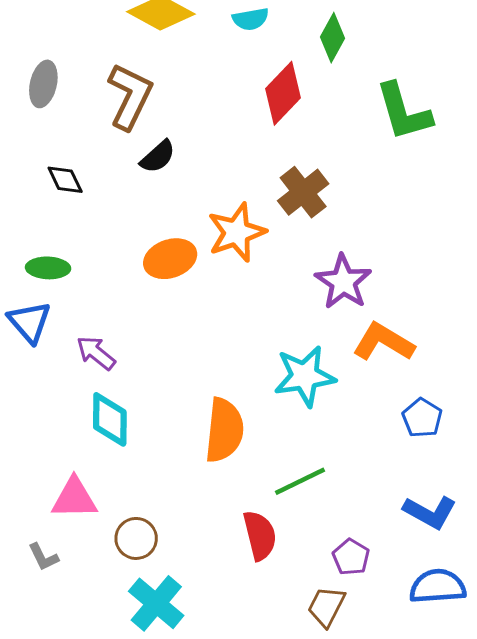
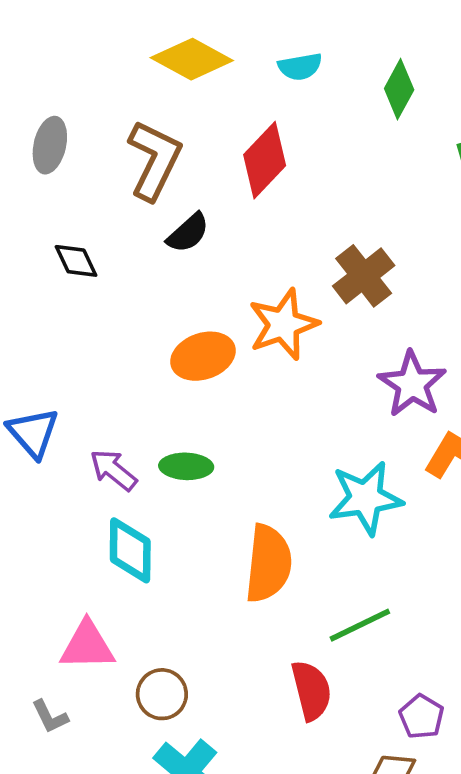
red diamond: (283, 93) -> (265, 160), moved
green ellipse: (48, 268) -> (186, 466), moved

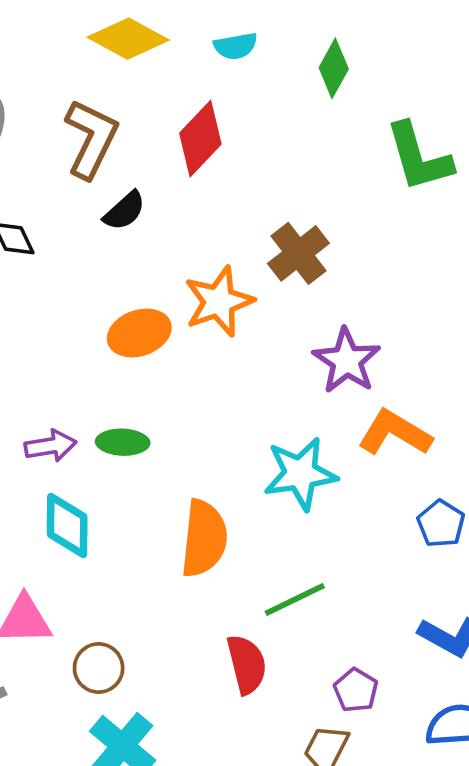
purple arrow: (113, 470) -> (50, 446), turned 132

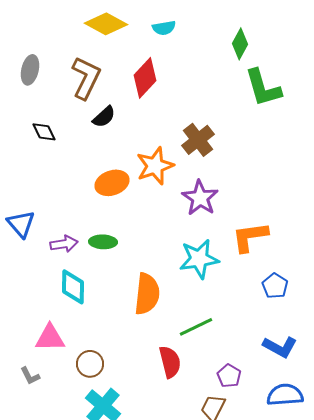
green diamond: (334, 68) -> (240, 44), moved
purple star: (347, 361) -> (200, 198), moved
orange L-shape: (395, 433) -> (250, 237), turned -39

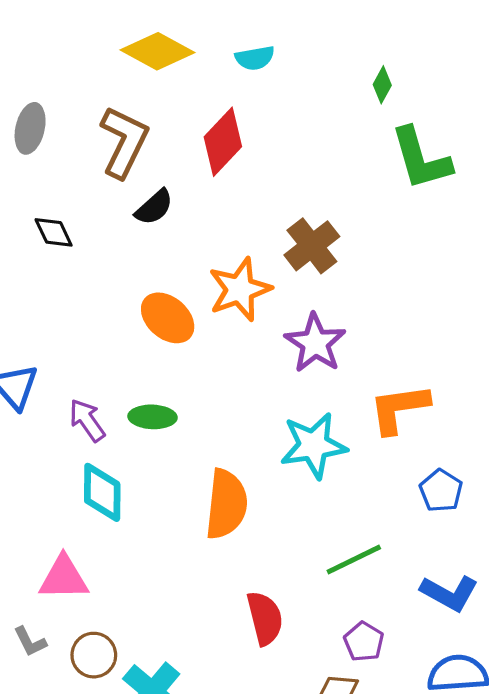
green diamond: (240, 44) -> (382, 85), size x0.7
orange ellipse: (112, 183) -> (168, 318), turned 60
purple arrow: (64, 244) -> (87, 420), turned -116
green line: (196, 327) -> (354, 559), moved
brown circle: (90, 364) -> (94, 655), moved

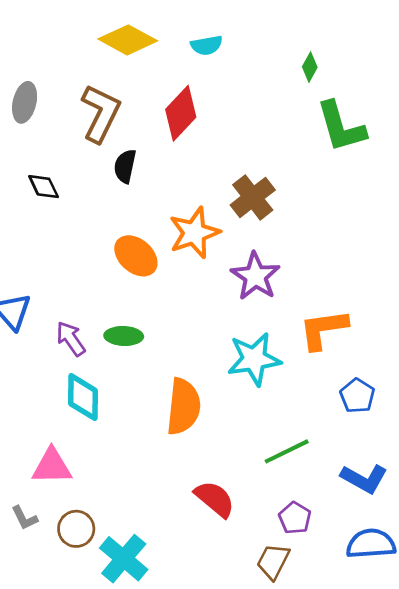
black semicircle: (154, 207) -> (125, 166), turned 144
red semicircle: (265, 618) -> (215, 499), turned -36

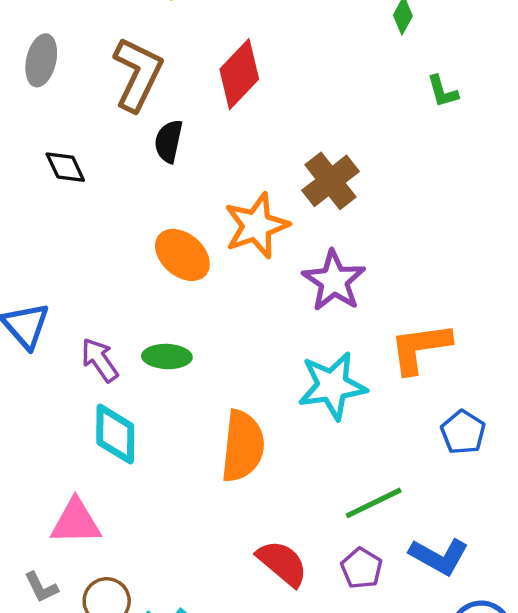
green L-shape: (341, 127) -> (442, 91), size x0.5
blue L-shape: (364, 479) -> (439, 556), moved
purple pentagon: (295, 518) -> (362, 568), moved

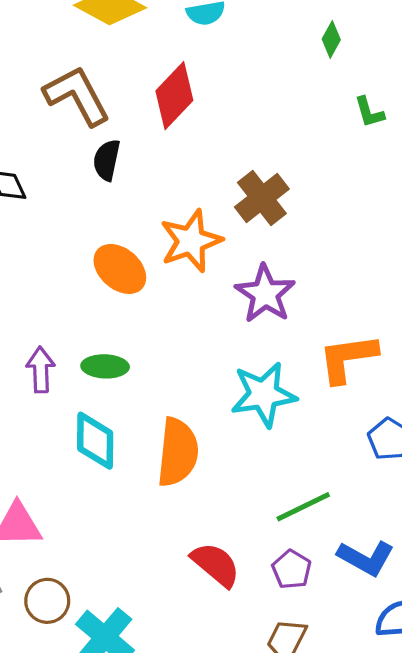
brown L-shape: (138, 74) -> (77, 96), turned -54
purple arrow: (100, 360) -> (41, 370), turned 33
cyan diamond: (115, 434) -> (95, 441), moved

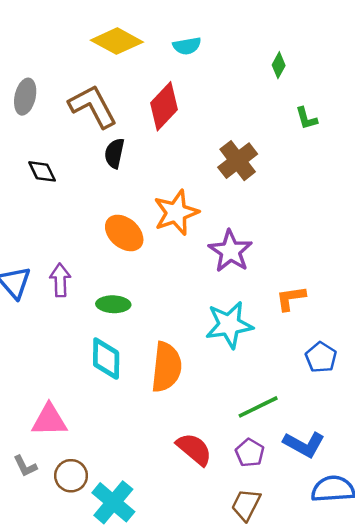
brown cross: (262, 198) -> (238, 161), moved
orange L-shape: (348, 358) -> (291, 298), size x0.7
purple arrow: (41, 370) -> (60, 280), moved

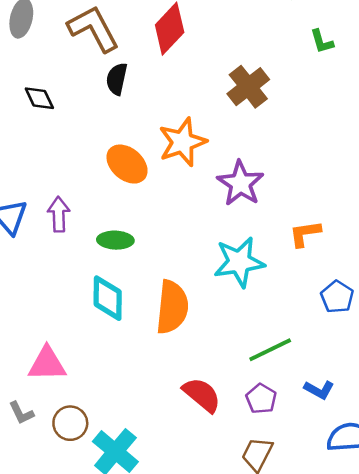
blue L-shape: (304, 444) -> (319, 390), size x0.7

